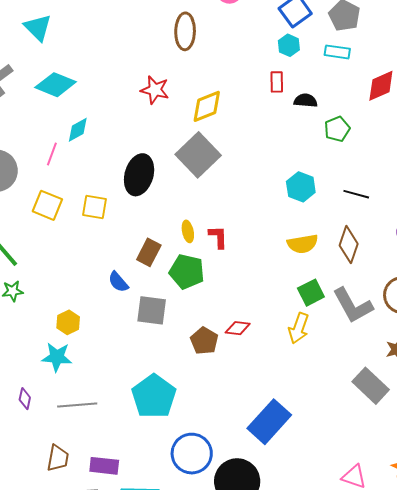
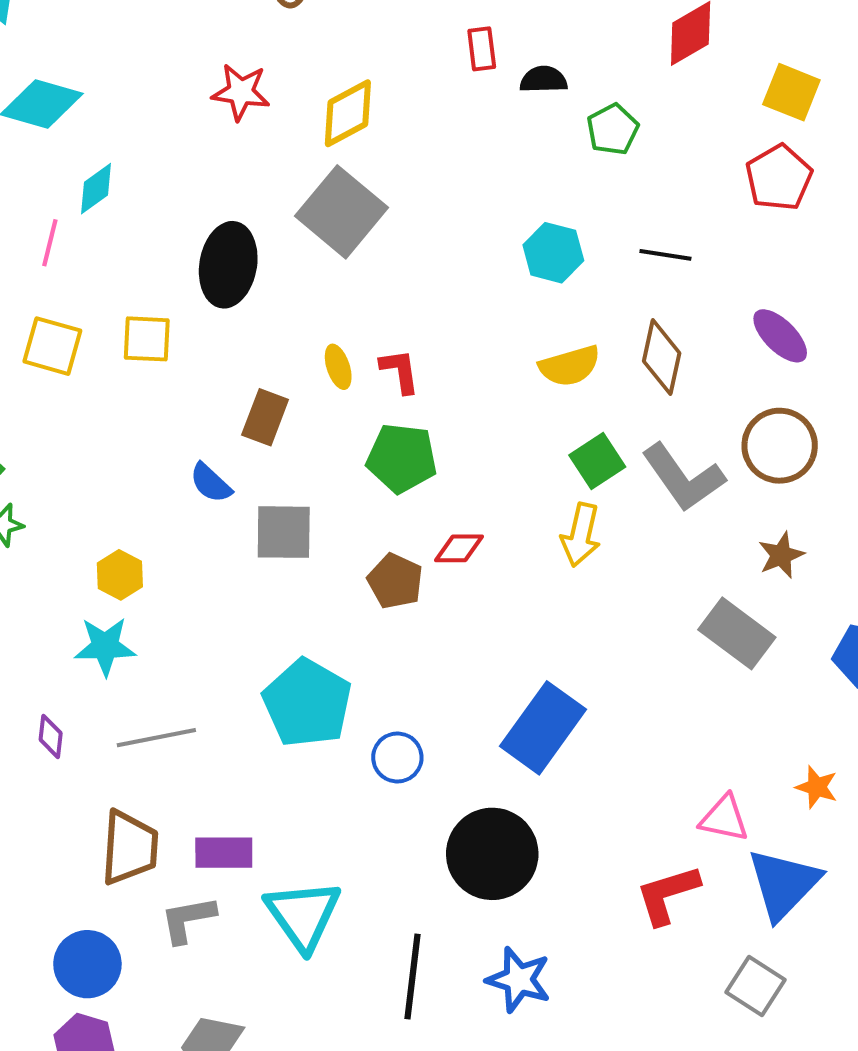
green pentagon: (187, 272) -> (402, 458), moved
blue circle: (192, 454) -> (397, 757), moved, size x0.6
brown trapezoid: (58, 458) -> (130, 848), size x1.4

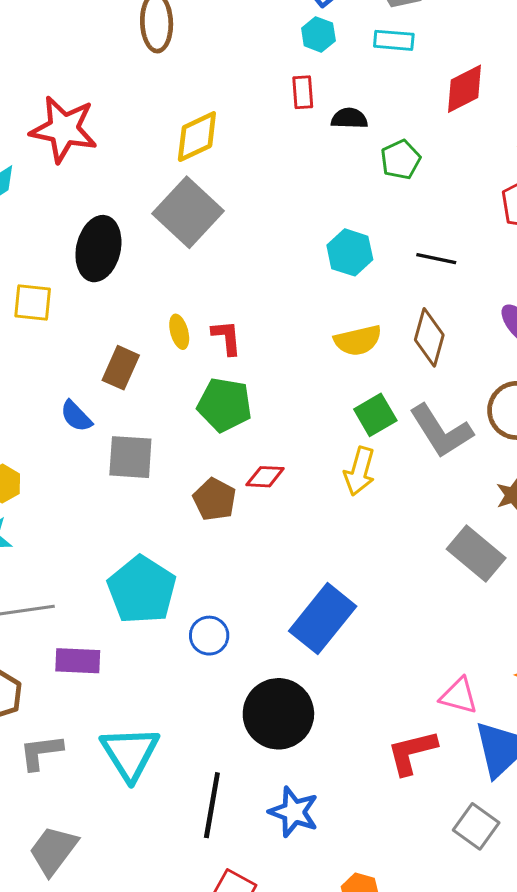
red star: (241, 92) -> (64, 129), moved, size x1.5
purple rectangle: (224, 853) -> (78, 661), moved

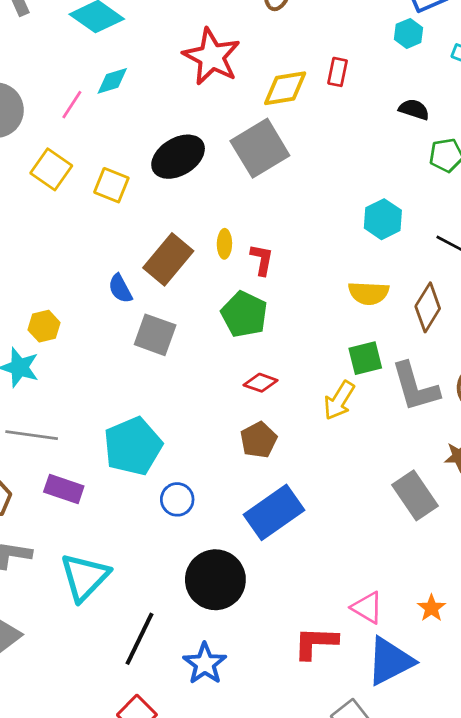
red rectangle: (303, 92) -> (338, 72), moved
red star: (64, 129) -> (212, 57), moved
black ellipse: (98, 249) -> (178, 157), turned 30
brown rectangle: (121, 368) -> (168, 259), size x1.4
brown pentagon: (215, 499) -> (259, 440), moved

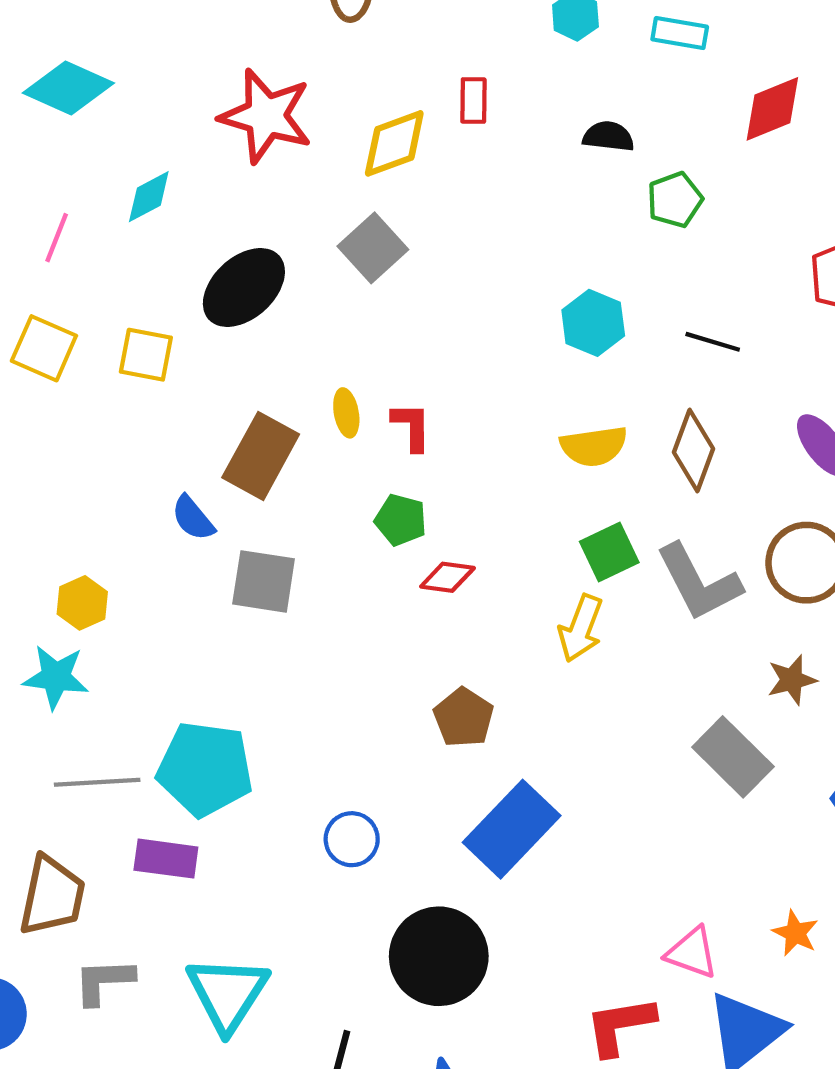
cyan diamond: (112, 81) -> (149, 197), moved
gray square: (260, 148) -> (373, 248), size x0.7
green pentagon: (244, 314) -> (401, 520), size x0.7
red diamond: (261, 383) -> (447, 577), moved
cyan pentagon: (133, 446) -> (205, 769), moved, turned -30

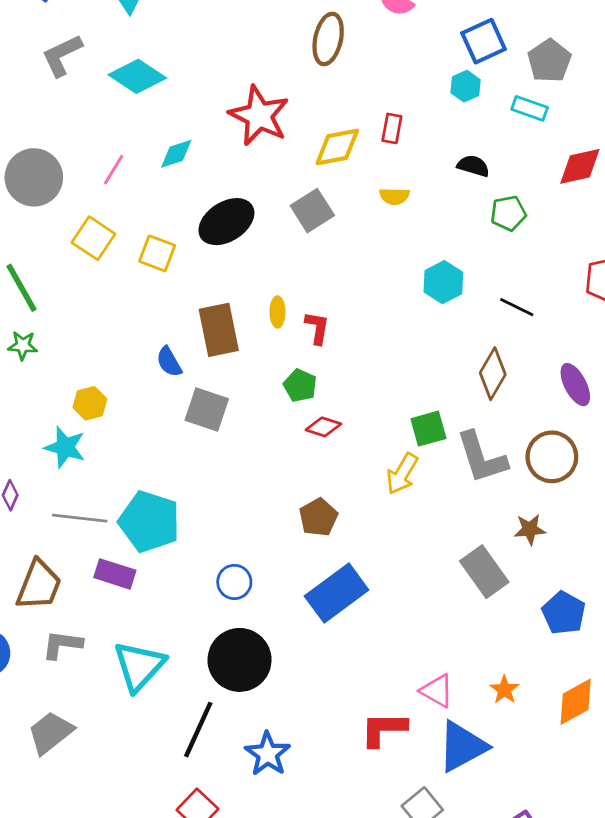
yellow semicircle: (594, 446) -> (394, 196), moved, size x0.7
brown rectangle: (261, 456) -> (219, 330), turned -50
black circle: (439, 956) -> (240, 660), moved

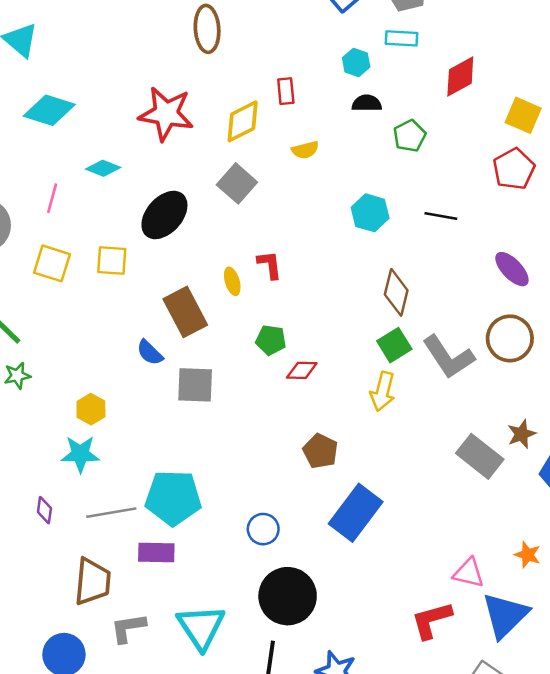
cyan hexagon: (466, 86) -> (356, 62), moved
cyan diamond: (176, 154) -> (103, 168), turned 56
red L-shape: (317, 328) -> (270, 265), moved
brown diamond: (493, 374) -> (396, 292), moved
brown star: (530, 529) -> (521, 434), moved

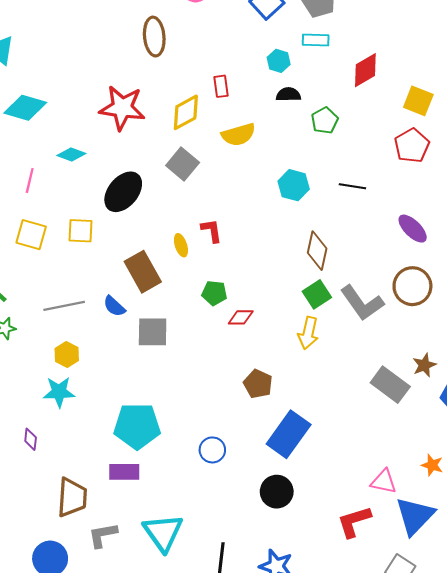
yellow semicircle: (305, 150) -> (238, 135), size x1.5
gray line: (111, 513) -> (64, 306), moved
black circle: (288, 596) -> (277, 492), moved, size x0.7

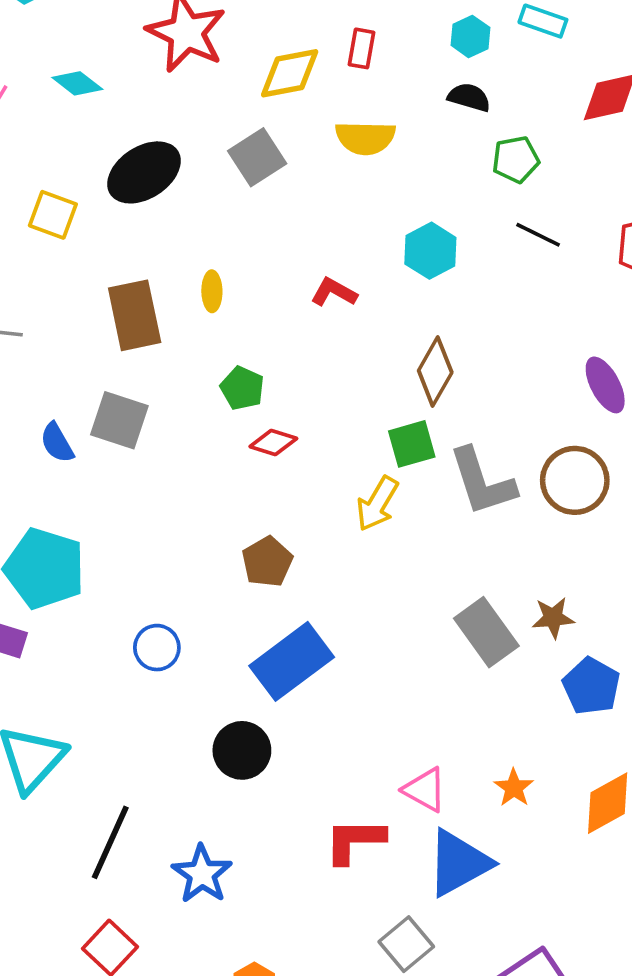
black line: (352, 186) -> (538, 235), moved
red L-shape: (212, 231) -> (334, 292), moved, turned -70
blue semicircle: (114, 306) -> (57, 443), moved

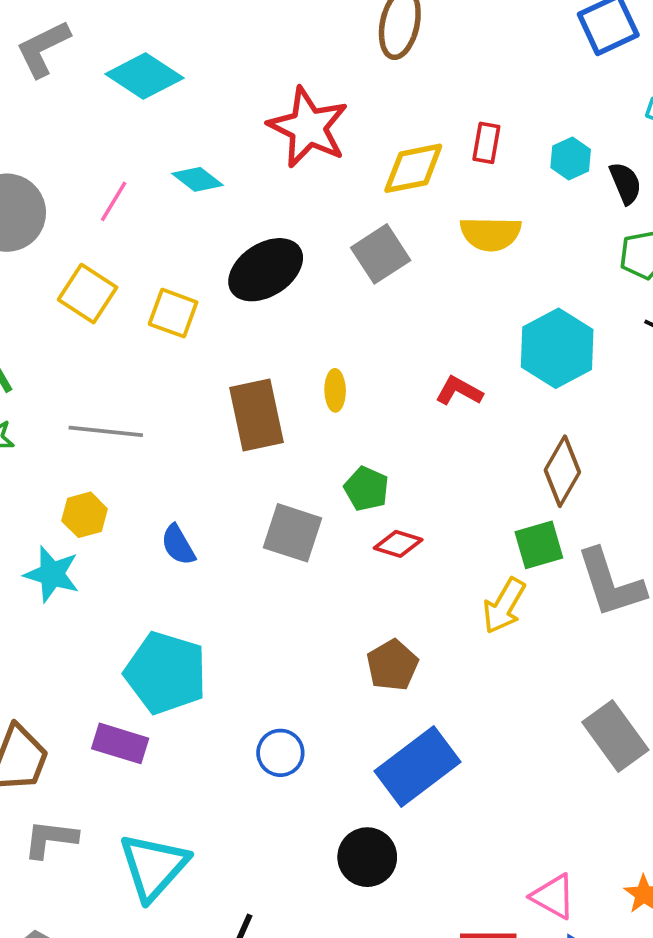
cyan hexagon: (470, 36) -> (571, 158), moved
black semicircle: (469, 97) -> (625, 183), moved, turned 51
cyan hexagon: (430, 251) -> (557, 348), size x1.4
gray square: (119, 420) -> (293, 533), moved

